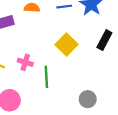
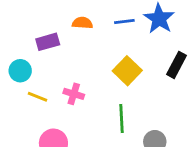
green line: (46, 77) -> (121, 118), moved

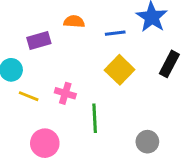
blue line: (124, 22) -> (115, 33), moved
green line: (121, 118) -> (95, 118), moved

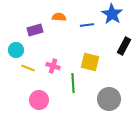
yellow square: (120, 70) -> (90, 62), moved, turned -30
gray circle: (147, 142) -> (109, 99), size x1.5

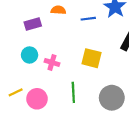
cyan circle: (16, 50) -> (30, 55), moved
yellow line: (28, 68) -> (16, 92), moved, turned -48
green line: (73, 83) -> (73, 92), moved

